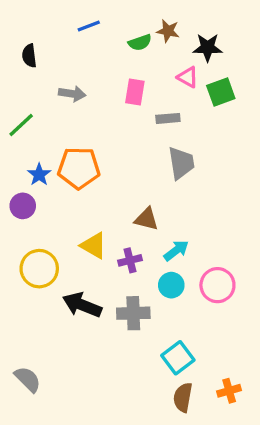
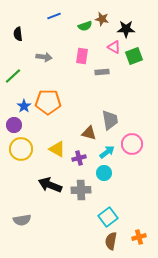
gray trapezoid: (181, 163) -> (110, 120), moved
yellow circle: (39, 269) -> (21, 149), moved
pink circle: (217, 285) -> (132, 144), moved
gray semicircle: (28, 379) -> (22, 220), moved, turned 126

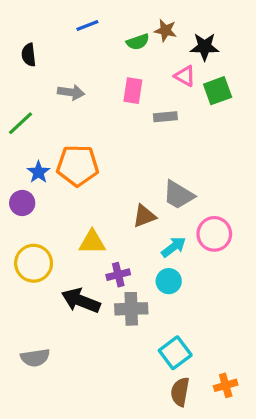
gray trapezoid: (110, 120) -> (178, 195), turned 130
brown triangle: (89, 133) -> (144, 216), turned -35
yellow circle: (21, 149) -> (34, 263), moved
yellow triangle: (57, 149) -> (92, 242), turned -30
purple cross: (79, 158) -> (118, 275), moved

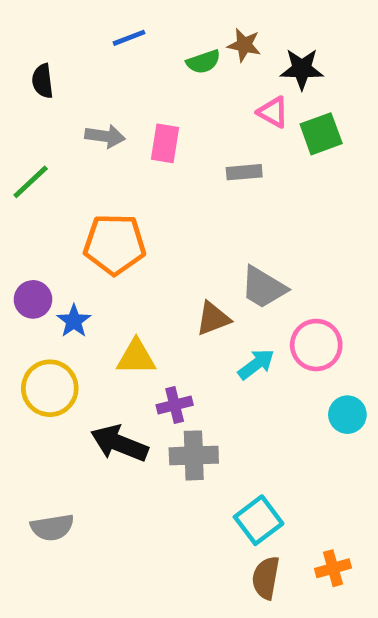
pink rectangle: (133, 91) -> (165, 143), moved
blue star: (38, 172) -> (74, 321), moved
cyan circle: (169, 281) -> (347, 415), moved

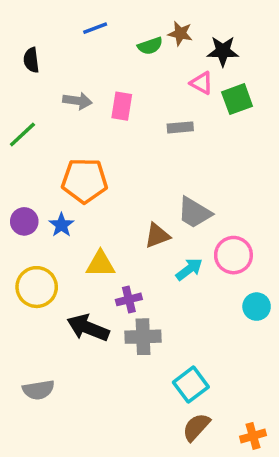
blue star: (74, 321) -> (61, 225), moved
orange cross: (333, 568) -> (253, 436), moved
brown semicircle: (266, 578) -> (196, 427), turned 32

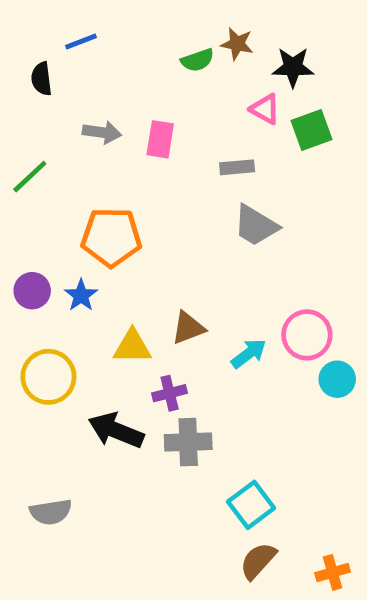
blue line: (95, 28) -> (81, 42), moved
gray trapezoid: (194, 213) -> (256, 225), moved
brown triangle: (157, 236) -> (188, 328), moved
cyan circle: (257, 307) -> (337, 379), moved

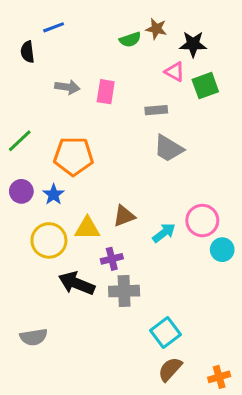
green line: (30, 177) -> (20, 141), moved
yellow circle: (48, 377) -> (49, 240), moved

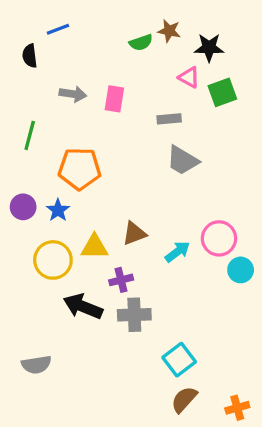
green line: (20, 141) -> (30, 135), moved, turned -32

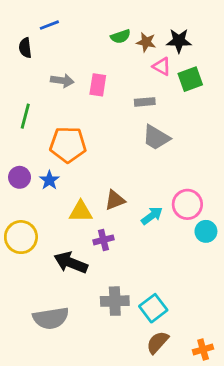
brown star: (169, 31) -> (146, 42), moved
yellow circle: (53, 260) -> (21, 237), moved
gray cross: (134, 315) -> (115, 301), moved
gray semicircle: (36, 365) -> (51, 318), moved, size x1.4

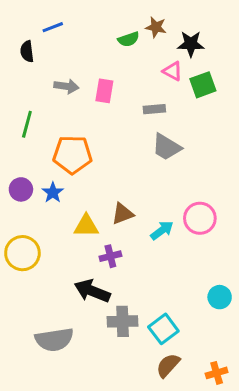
brown star: (146, 42) -> (156, 27), moved
cyan circle: (206, 231) -> (220, 297), moved
black arrow: (71, 263) -> (92, 291), moved

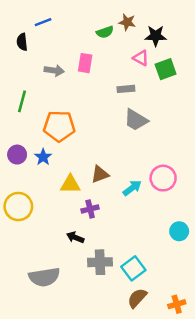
pink rectangle: (104, 91) -> (85, 63), moved
black arrow: (92, 291) -> (75, 237), size x0.6
cyan circle: (220, 297) -> (179, 231), moved

